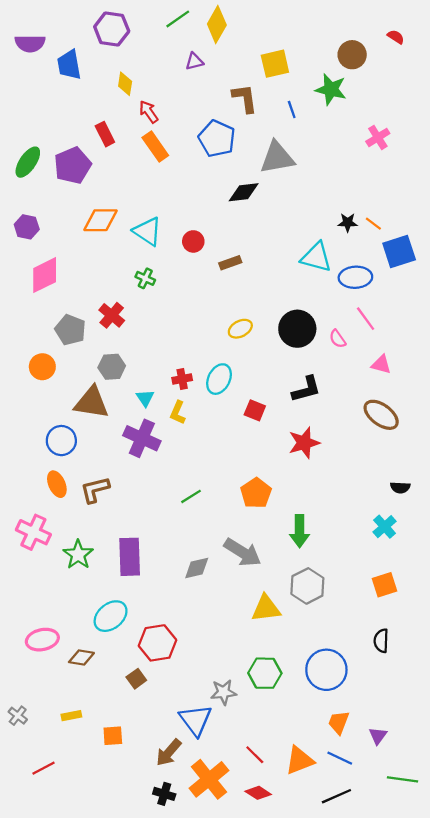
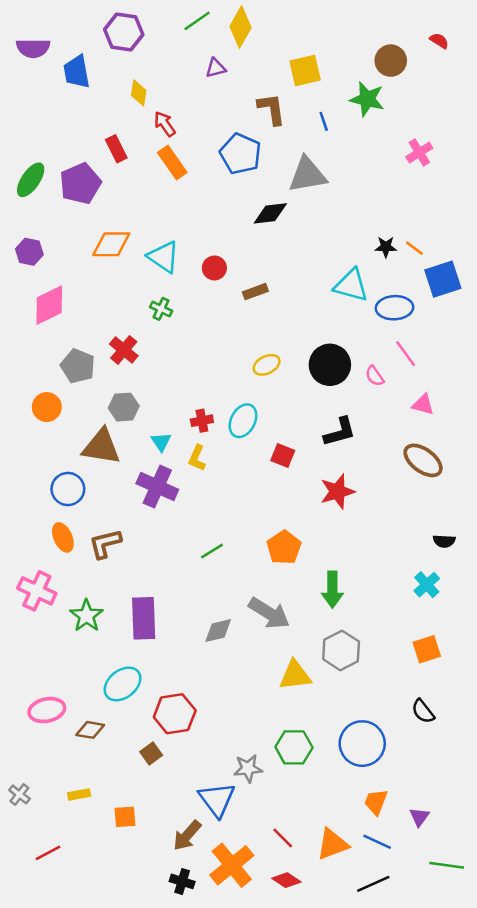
black semicircle: (381, 641) -> (423, 711), turned -40

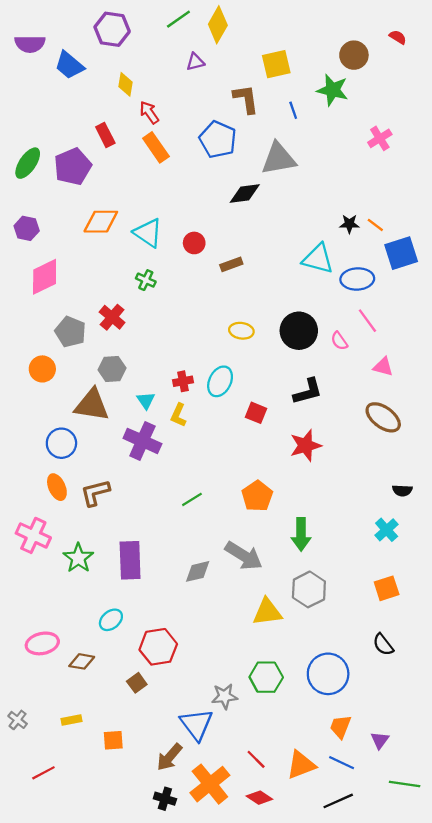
blue trapezoid: (77, 72) -> (69, 65), turned -40
yellow ellipse: (267, 365) -> (241, 331), turned 35
cyan ellipse: (123, 684) -> (111, 620), size x0.7

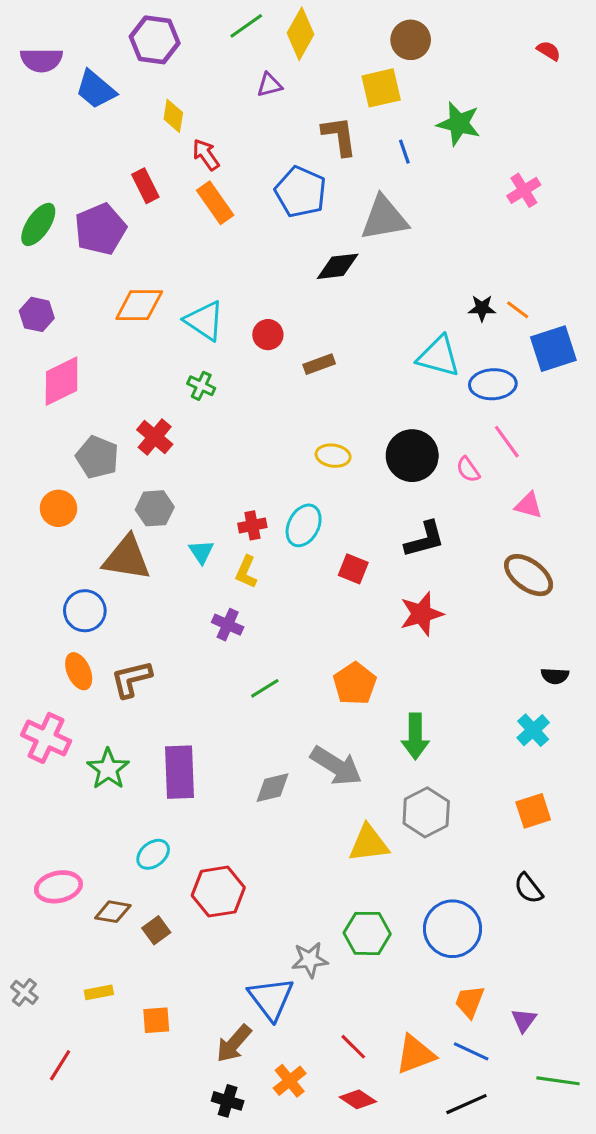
brown circle: (354, 55) -> (411, 40), moved
purple cross: (142, 441) -> (228, 625), moved, size x0.6
brown square: (137, 683) -> (156, 930), moved
red line: (43, 773) -> (60, 1065), turned -30
orange cross: (210, 784) -> (290, 1081), size x0.6

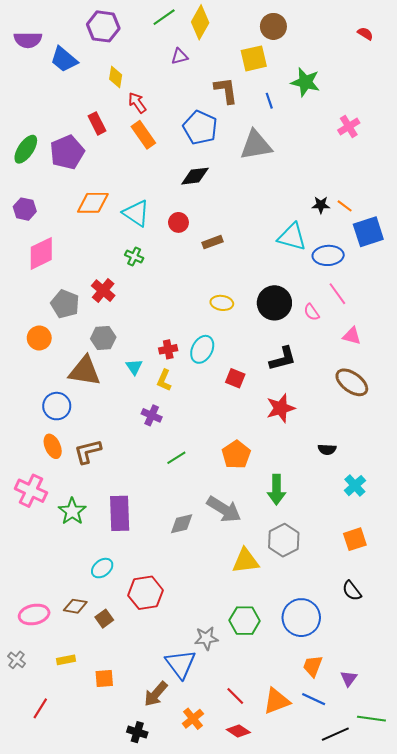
black diamond: (338, 266) -> (195, 176), moved
black semicircle: (555, 676) -> (327, 449), moved
pink ellipse: (58, 887) -> (34, 614), moved
black cross: (228, 1101) -> (137, 732), moved
black line: (466, 1104) -> (335, 734), moved

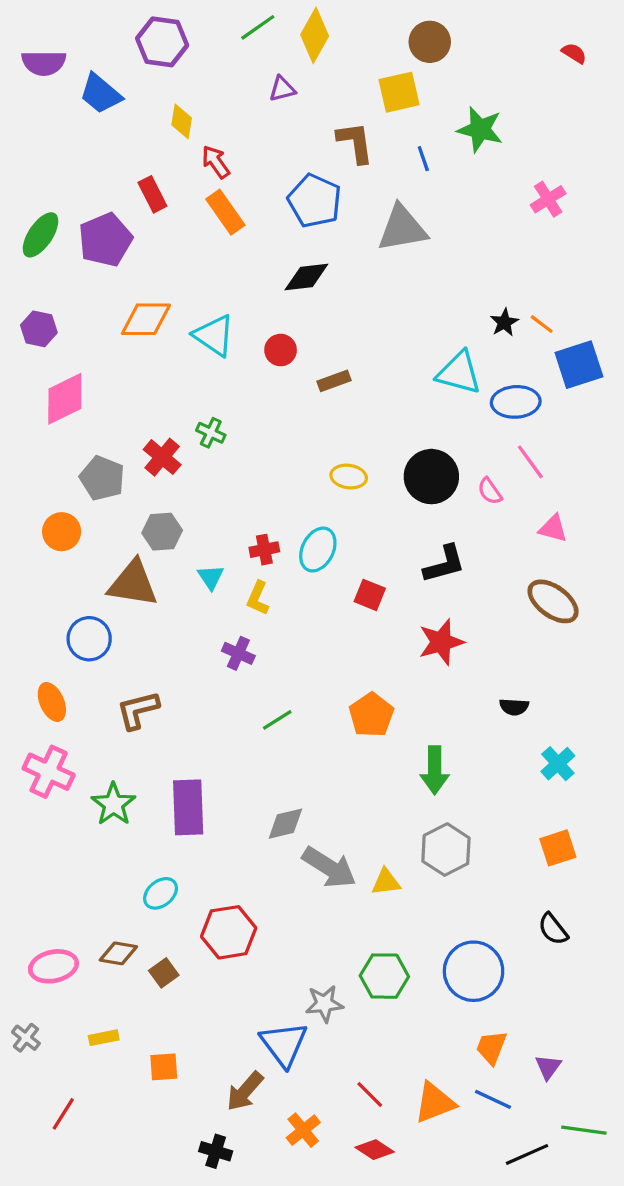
black star: (321, 205) -> (504, 322), turned -30
green cross: (134, 256) -> (211, 433), moved
orange ellipse: (53, 446) -> (52, 702), moved
gray arrow: (224, 509) -> (329, 867), moved
yellow triangle: (246, 561) -> (386, 882), size x0.7

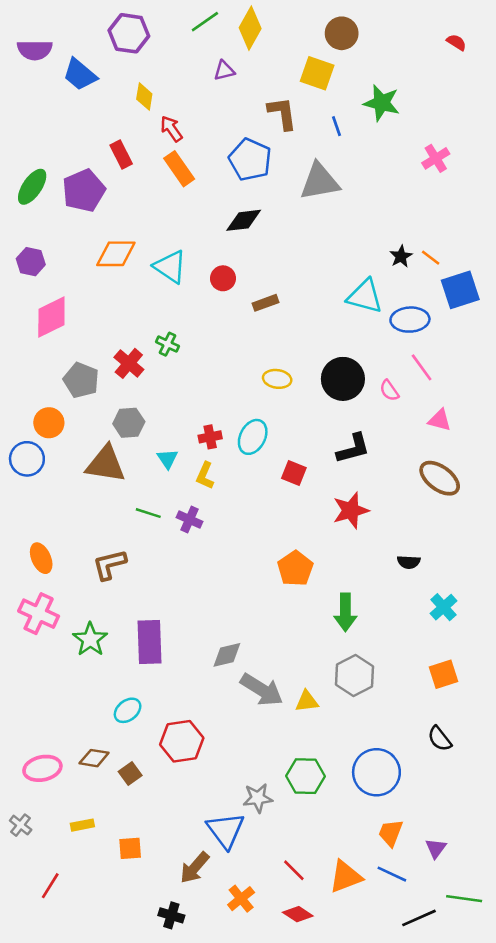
yellow square: (399, 92) -> (317, 73), turned 32
blue circle: (89, 639) -> (27, 459), moved
green line: (277, 720) -> (148, 513), moved, turned 50

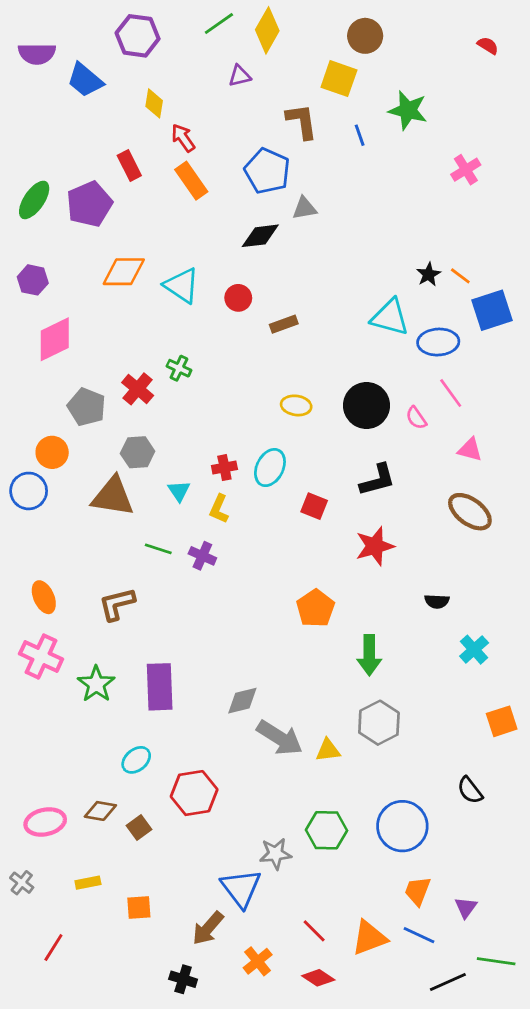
gray triangle: (320, 182) -> (304, 208), moved, size x0.6
orange square: (444, 674) -> (502, 721), moved

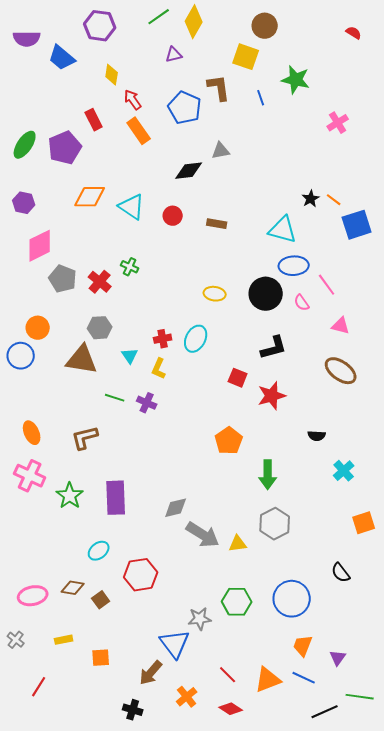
blue pentagon: (267, 171) -> (185, 108), moved
brown rectangle: (284, 324) -> (217, 224), moved, turned 30
blue ellipse: (438, 342) -> (294, 266), moved
gray pentagon: (87, 407) -> (63, 279), moved
red square: (314, 506) -> (238, 378), moved

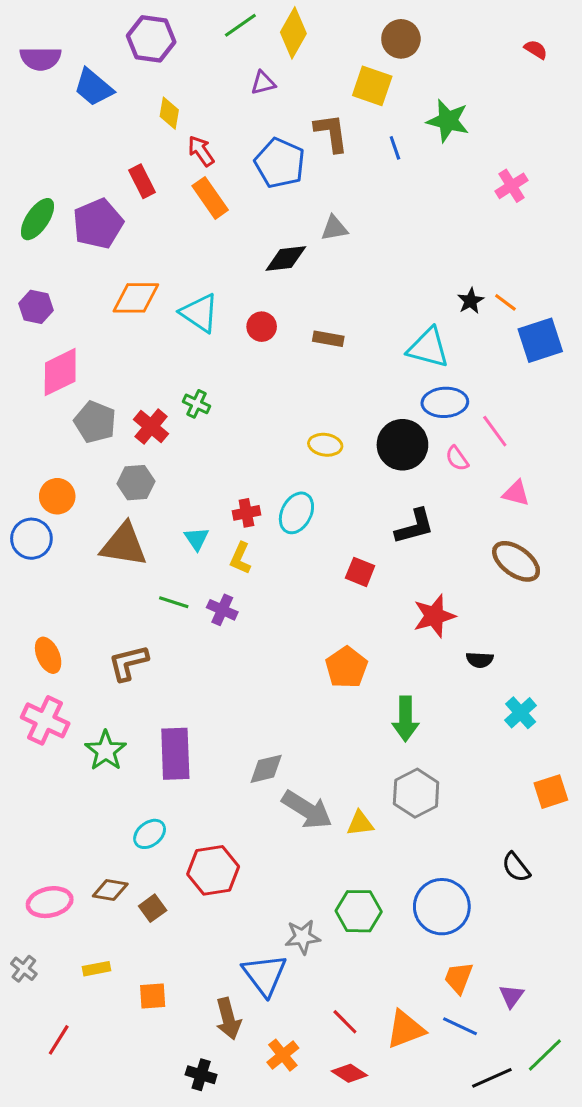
gray hexagon: (100, 328) -> (136, 483), moved
red star: (272, 396) -> (434, 616), moved
brown arrow: (151, 673) -> (228, 1019), turned -56
green line: (360, 697) -> (545, 1055), turned -52

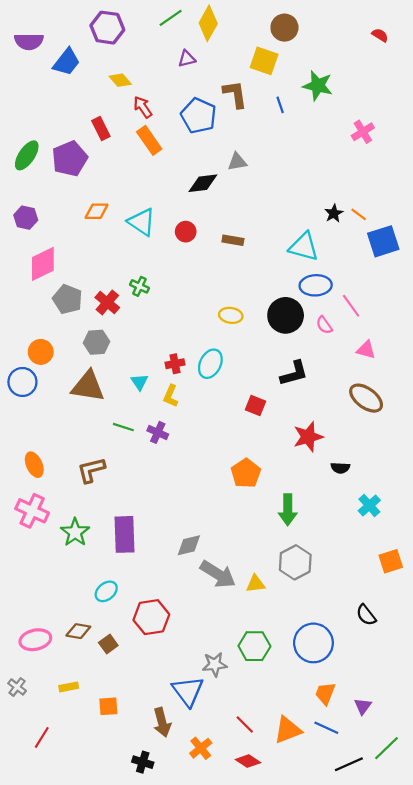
blue trapezoid: (94, 87) -> (66, 62), turned -92
yellow diamond: (169, 113) -> (120, 80), turned -50
orange diamond: (136, 298) -> (97, 211), size x0.7

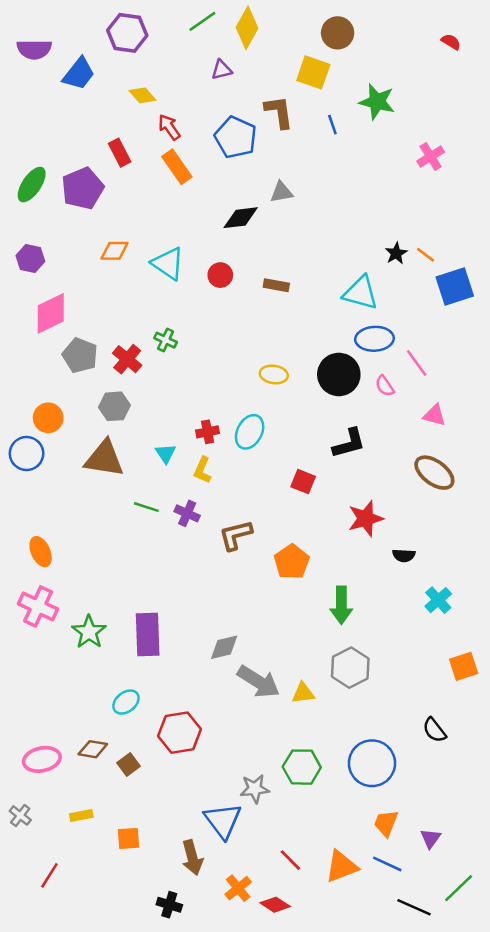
brown L-shape: (91, 470) -> (236, 535), moved
red diamond: (248, 761) -> (275, 905), moved
black line: (349, 764) -> (414, 907), turned 48

